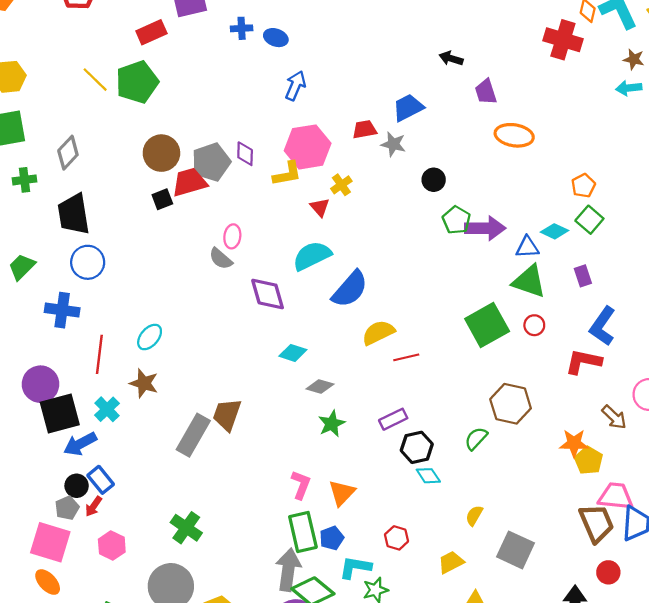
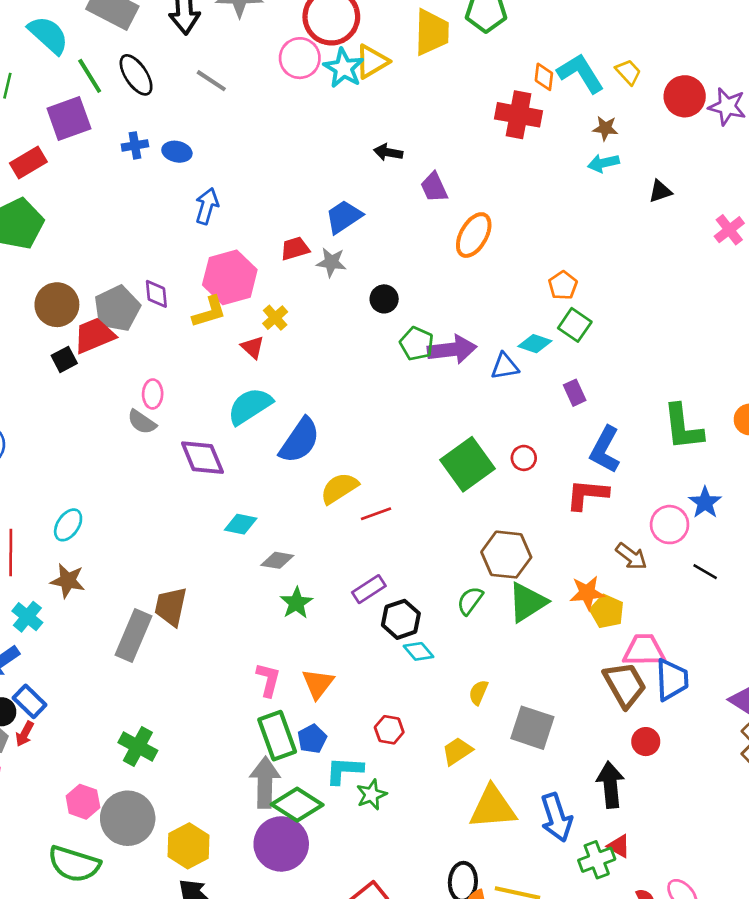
orange ellipse: (514, 135) -> (474, 235), turned -63
green triangle: (529, 281) -> (527, 602), moved, turned -45
pink hexagon: (112, 546) -> (83, 802), moved

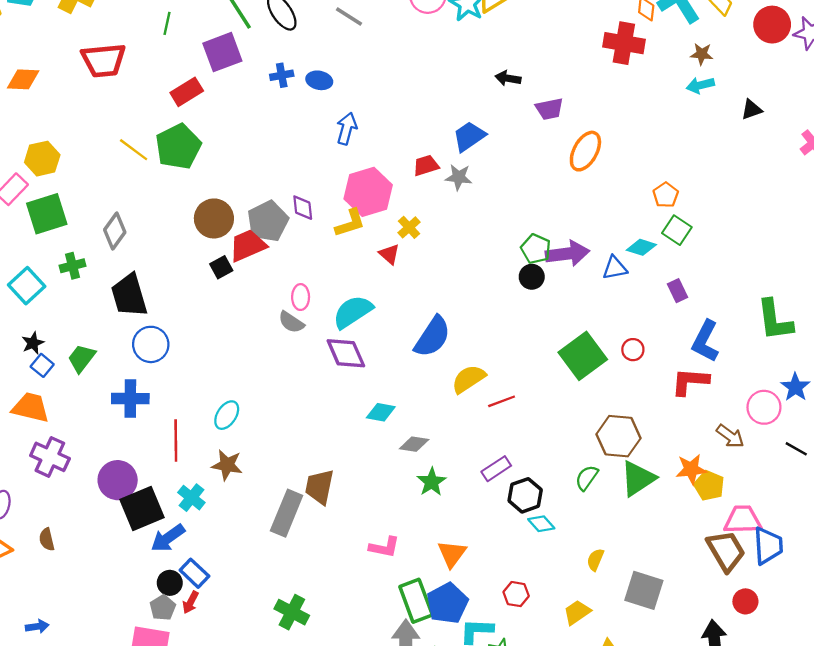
purple trapezoid: (434, 187) -> (549, 109), turned -76
black circle: (384, 299) -> (532, 277), moved
cyan semicircle: (250, 406) -> (353, 312), moved
pink L-shape: (268, 680) -> (384, 547), moved, turned 88
blue pentagon: (312, 739) -> (447, 603), size x1.6

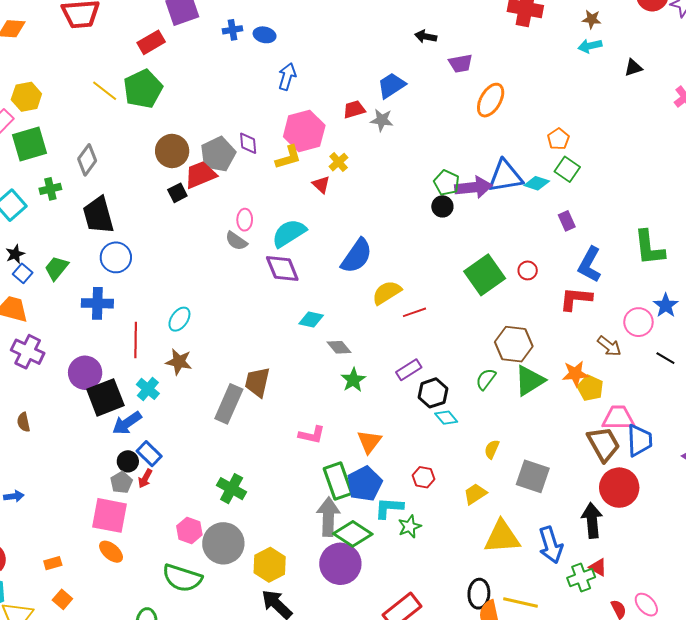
blue triangle: (615, 268) -> (505, 176), moved, size x1.6
gray diamond: (414, 444) -> (339, 347), turned 40
red circle: (745, 601) -> (619, 488), size x1.8

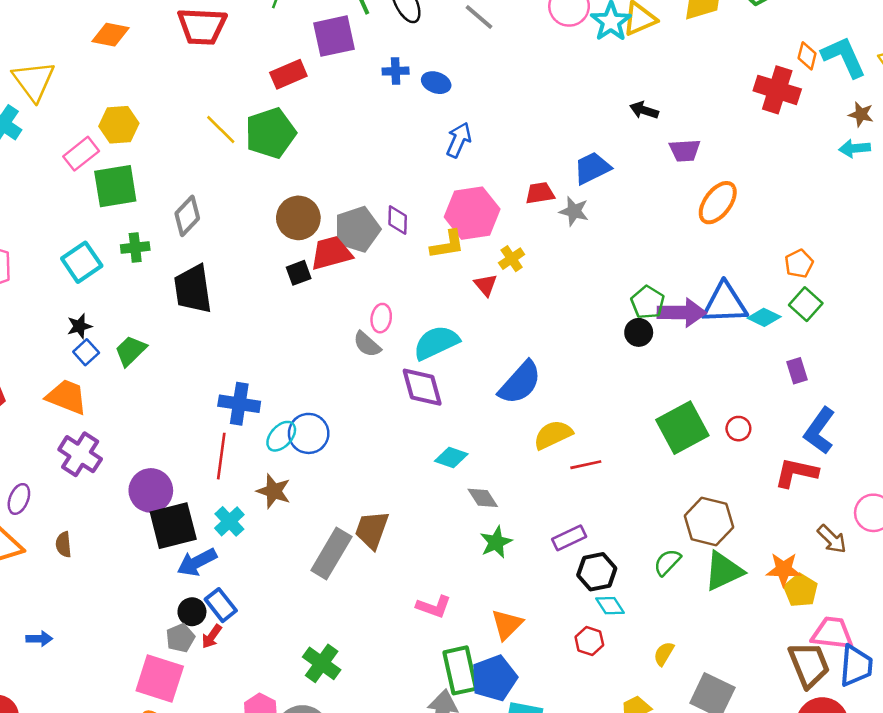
blue circle: (116, 257) -> (309, 433), moved
blue cross: (97, 303) -> (239, 404), moved
red hexagon: (423, 477) -> (589, 641), moved

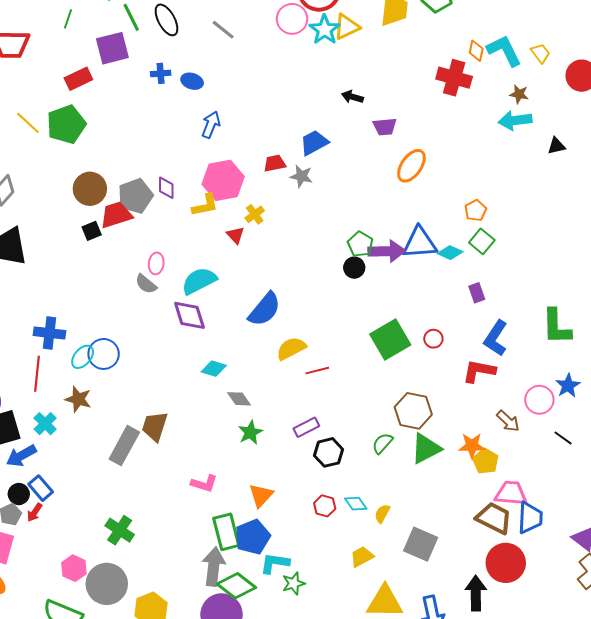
cyan arrow: (855, 148) -> (515, 120), size x1.4
cyan diamond: (610, 606) -> (356, 504), moved
brown trapezoid: (809, 665) -> (494, 518), turned -39

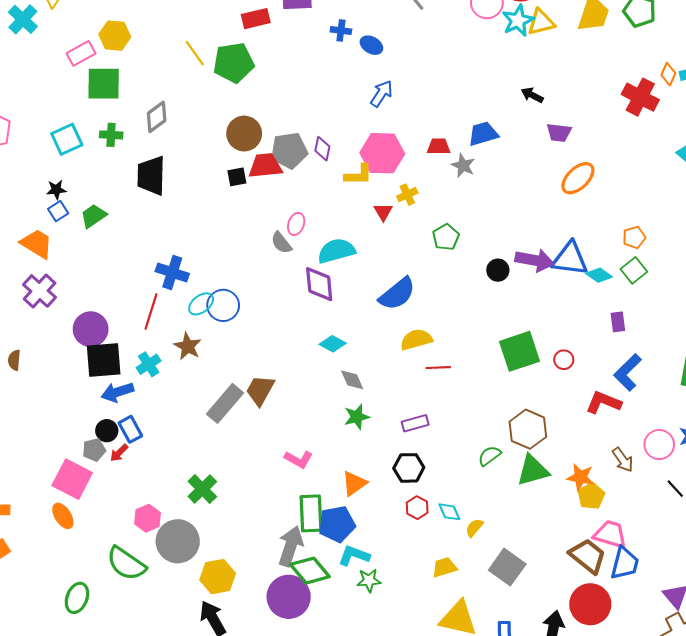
green pentagon: (360, 244) -> (446, 237), moved
black hexagon: (329, 452) -> (409, 468), moved

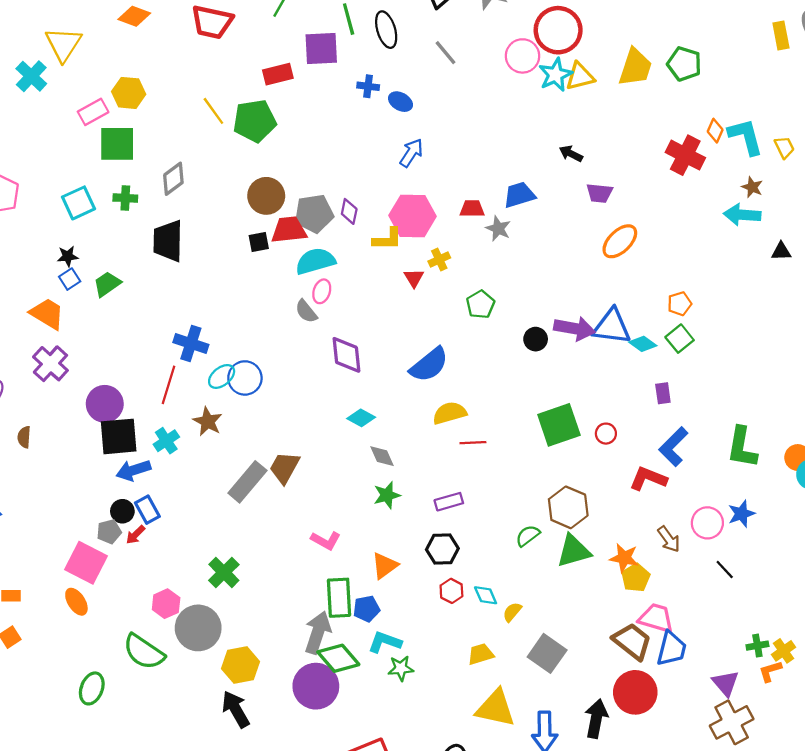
cyan semicircle: (336, 251) -> (315, 261), moved
blue pentagon: (337, 524) -> (366, 609), size x0.7

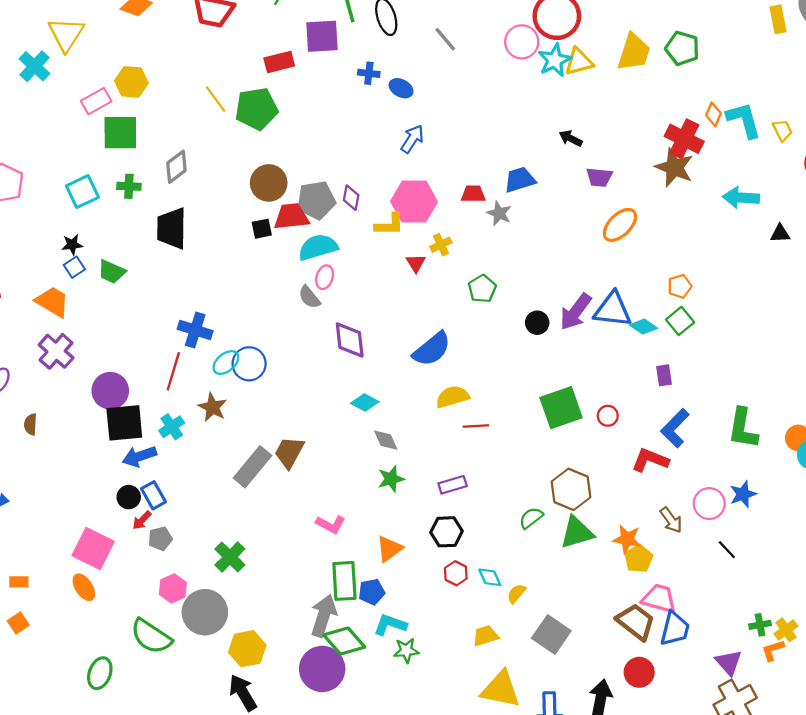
brown star: (752, 187) -> (674, 167), moved, size x1.8
green trapezoid: (107, 284) -> (112, 272), turned -120
purple arrow: (574, 328) -> (576, 312), turned 117
gray pentagon: (109, 532) -> (160, 539), moved
red circle: (635, 692) -> (639, 672), size x0.7

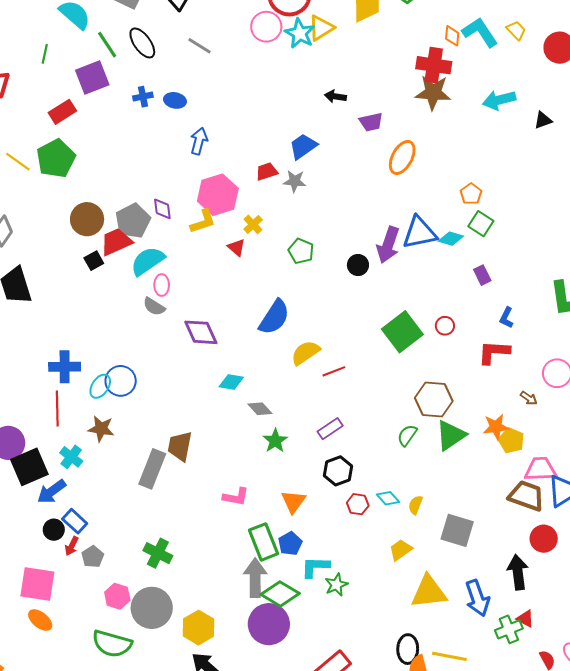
blue L-shape: (675, 428) -> (506, 318), size x0.6
brown arrow: (671, 520) -> (529, 398), size x0.7

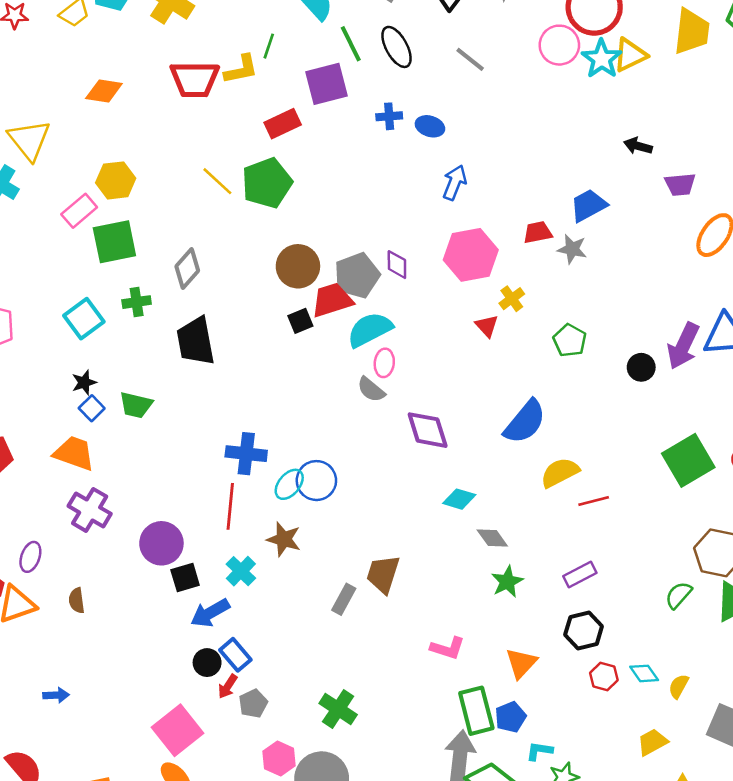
yellow L-shape: (203, 221) -> (241, 69), moved
black square: (29, 467) -> (185, 577), size x0.6
gray rectangle: (152, 469) -> (344, 599), size x0.6
cyan L-shape: (315, 567) -> (539, 751), size x0.7
pink square: (37, 584) -> (177, 730), turned 36

